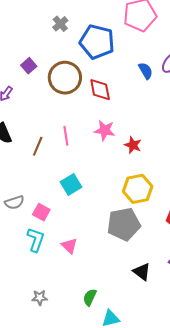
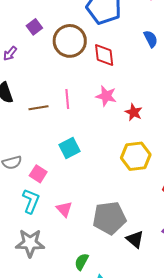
brown line: (38, 146) -> (38, 108), turned 54
gray pentagon: (124, 224) -> (109, 218), moved
gray star: (40, 298) -> (30, 243), moved, size x1.8

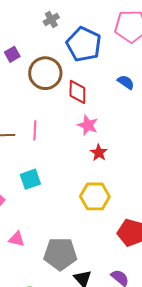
blue semicircle: (151, 39) -> (126, 82), turned -36
pink star: (106, 96) -> (88, 125), moved
pink triangle: (64, 209) -> (17, 239), turned -42

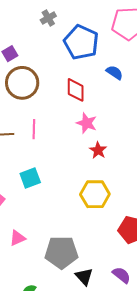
brown circle: (45, 73) -> (22, 83), moved
blue semicircle: (126, 82) -> (114, 72), moved
pink triangle: (17, 239) -> (17, 238), turned -36

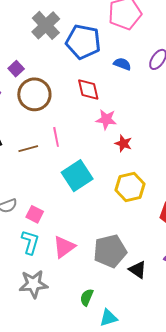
gray cross: (48, 18) -> (46, 25), size x1.8
cyan square: (30, 178) -> (77, 176), moved, size x1.4
pink triangle: (17, 238) -> (64, 247), size x1.4

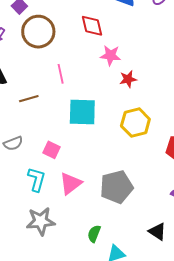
red star: (123, 143) -> (128, 79), turned -30
brown line: (28, 149) -> (29, 99), moved
cyan square: (77, 176) -> (82, 112), turned 36
pink square: (35, 214) -> (52, 150), moved
black triangle: (138, 270) -> (157, 231), moved

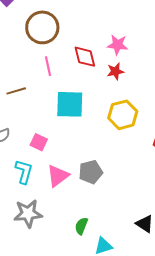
red diamond: (92, 26) -> (85, 57), moved
brown circle: (38, 32) -> (42, 27), moved
pink star: (110, 55) -> (118, 45), moved
gray pentagon: (117, 187) -> (91, 172), moved, size x0.7

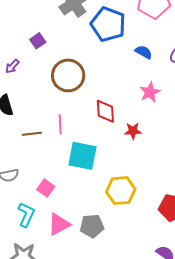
pink star: (118, 45) -> (150, 92), moved, turned 30
pink line: (48, 66) -> (60, 124), moved
yellow hexagon: (123, 115) -> (121, 191), moved

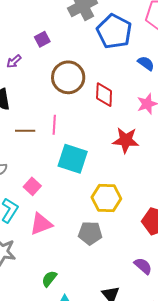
red diamond: (105, 111) -> (104, 95), moved
red star: (133, 131) -> (126, 140), size x1.5
gray pentagon: (92, 226) -> (90, 233), moved

